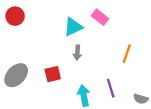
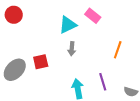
red square: (53, 74) -> (41, 62), moved

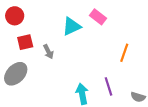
gray arrow: (72, 49) -> (48, 52), moved, turned -32
red square: (41, 62) -> (25, 42), moved

